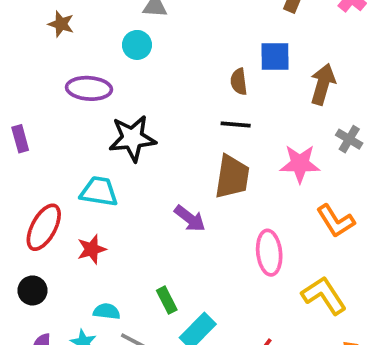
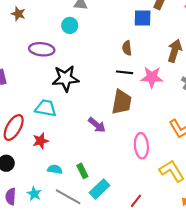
brown star: (61, 24) -> (18, 14), moved
blue square: (275, 57) -> (143, 18), moved
pink star: (300, 164) -> (152, 77), moved
cyan semicircle: (107, 311) -> (55, 169), moved

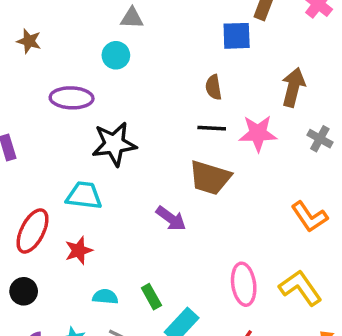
brown trapezoid: (122, 102) -> (210, 178), turned 100
pink ellipse: (141, 146) -> (244, 284), moved

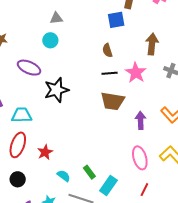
purple ellipse: (72, 98) -> (29, 68), turned 30
pink star: (258, 133) -> (136, 73), turned -30
cyan trapezoid: (84, 195) -> (22, 115), moved
purple arrow: (171, 219) -> (141, 120), moved, turned -120
cyan semicircle: (105, 297) -> (64, 176), turned 40

